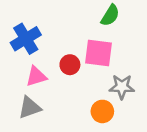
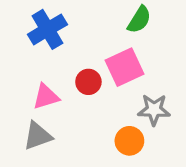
blue cross: (26, 39) -> (47, 29), moved
pink square: (98, 53) -> (124, 67), turned -32

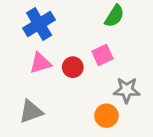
pink square: (124, 67) -> (102, 55), size x0.7
pink triangle: (46, 97) -> (40, 63), moved

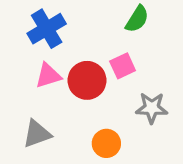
red circle: (73, 67) -> (87, 80), size x1.5
orange circle: (106, 116) -> (106, 143), moved

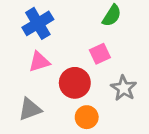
red circle: (87, 80) -> (75, 83), moved
gray star: (152, 108) -> (124, 88), turned 30

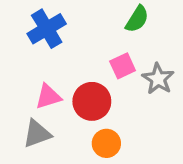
pink triangle: (39, 62) -> (48, 97), moved
gray star: (124, 88) -> (158, 79), moved

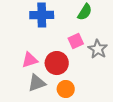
blue cross: (47, 29) -> (42, 15), moved, turned 30
gray triangle: (37, 134) -> (37, 83), moved

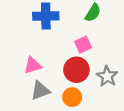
gray star: (98, 49) -> (107, 76), moved
red circle: (57, 63) -> (76, 70), moved

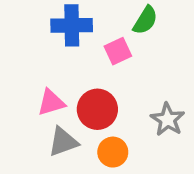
pink square: (83, 45) -> (118, 51), moved
red circle: (76, 70) -> (97, 109), moved

